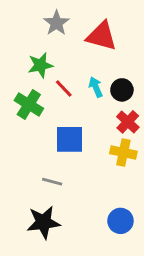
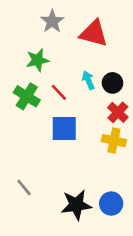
red line: (64, 88) -> (59, 92), moved
gray line: (52, 182) -> (24, 187), moved, turned 36
black star: (43, 222) -> (76, 205), moved

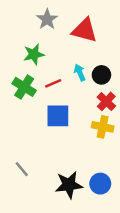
red line: (59, 92) -> (53, 83), turned -70

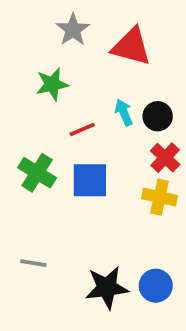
green cross: (24, 87) -> (37, 173), moved
gray line: (22, 169) -> (33, 263), turned -42

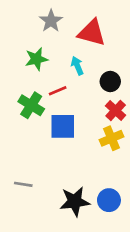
cyan arrow: (124, 112) -> (77, 66), moved
green cross: (37, 173) -> (31, 105), moved
yellow cross: (160, 197) -> (112, 138), turned -35

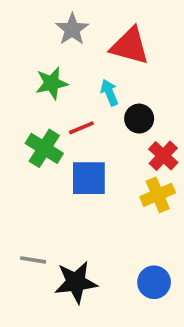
black circle: (110, 82) -> (139, 119), moved
black star: (75, 201) -> (76, 282), moved

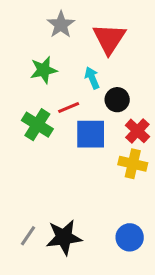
red triangle: (130, 46) -> (109, 39), turned 48
blue square: (89, 178) -> (91, 134), moved
yellow cross: (158, 195) -> (133, 164), turned 36
gray line: (33, 260) -> (28, 236), moved, turned -65

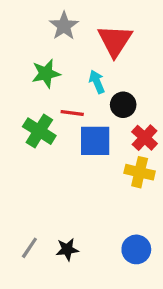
red line: (69, 108) -> (72, 113), turned 30
black star: (64, 237) -> (67, 249), size x0.6

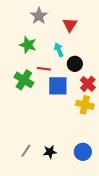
red triangle: (115, 41) -> (70, 25), size x0.7
green star: (46, 74) -> (28, 45), turned 30
gray line: (29, 248) -> (26, 151), moved
black star: (67, 249) -> (50, 152), moved

